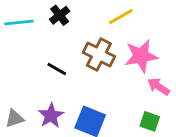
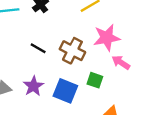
brown cross: (99, 54) -> (72, 51), moved
green square: (150, 121) -> (95, 80), moved

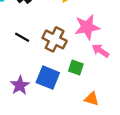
purple star: (33, 86) -> (20, 85), moved

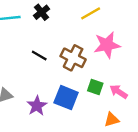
pink arrow: (100, 51) -> (119, 92), moved
orange triangle: (92, 99) -> (112, 120), turned -32

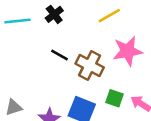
black line: (39, 55) -> (59, 55), moved

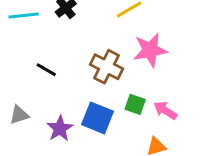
black line: (59, 55) -> (46, 70), moved

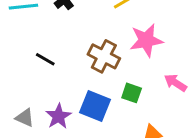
pink arrow: (165, 110) -> (175, 83), moved
gray triangle: (19, 115) -> (25, 118), moved, turned 42

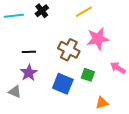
black line: (45, 59) -> (29, 52), turned -32
purple star: (58, 116) -> (29, 73), moved

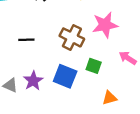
purple star: (29, 73) -> (33, 81), moved

